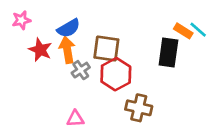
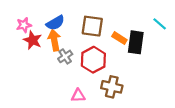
pink star: (21, 20) -> (24, 25), moved
orange rectangle: (183, 31) -> (119, 38), moved
brown square: (106, 48) -> (92, 26), moved
pink triangle: (75, 119) -> (78, 96), moved

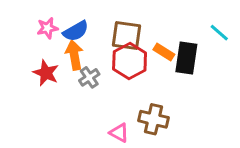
pink star: (24, 25) -> (47, 28), moved
red star: (33, 40) -> (46, 73), moved
red hexagon: (93, 60) -> (130, 61), moved
pink triangle: (78, 96) -> (119, 133), moved, turned 32

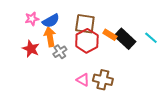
cyan line: (219, 33) -> (151, 38), moved
black rectangle: (186, 58) -> (125, 39), turned -55
pink triangle: (119, 133) -> (83, 80), moved

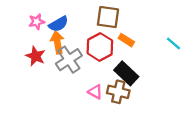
brown square: (85, 24) -> (108, 17), moved
black rectangle: (125, 39) -> (126, 73), moved
gray cross: (60, 52) -> (69, 60), size x1.6

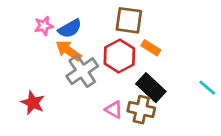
orange arrow: (57, 42) -> (69, 51), turned -45
cyan line: (173, 44) -> (207, 88), moved
red star: (35, 56) -> (33, 103), moved

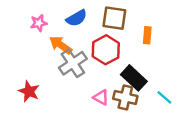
blue semicircle: (70, 29) -> (77, 18), moved
orange rectangle: (151, 48) -> (147, 35), moved, turned 63
cyan line: (207, 88) -> (164, 97), moved

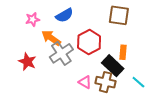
brown square: (114, 18) -> (119, 15), moved
orange rectangle: (147, 35) -> (123, 52), moved
red star: (29, 91) -> (27, 62), moved

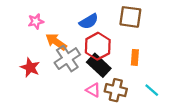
blue semicircle: (64, 15) -> (89, 21), moved
black rectangle: (113, 66) -> (99, 65), moved

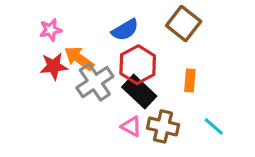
brown square: (130, 17) -> (184, 23), turned 30
red star: (30, 68) -> (54, 66), moved, turned -30

